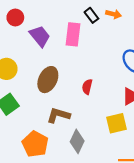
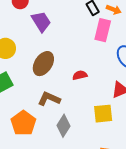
pink rectangle: (73, 34) -> (103, 30), moved
red semicircle: (87, 87) -> (80, 75), turned 56

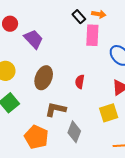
red semicircle: (80, 75) -> (80, 82), turned -56

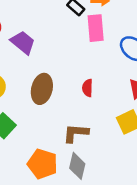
brown L-shape: (56, 109) -> (76, 133), moved
gray diamond: (74, 132) -> (77, 166), moved

